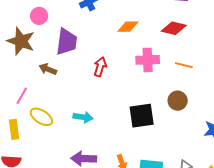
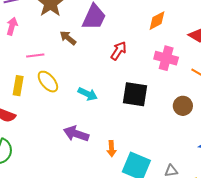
orange diamond: (128, 27) -> (157, 21), turned -45
pink line: (22, 96) -> (35, 56), turned 36
black square: (142, 116) -> (135, 94), moved

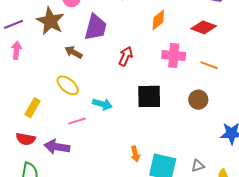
pink line: (35, 56) -> (77, 121), moved
yellow ellipse: (48, 82) -> (68, 85), moved
yellow rectangle: (18, 86) -> (32, 108), turned 30
purple arrow: (76, 134) -> (57, 147), moved

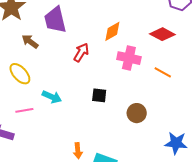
orange diamond: (158, 20) -> (112, 31), moved
purple trapezoid: (96, 27) -> (55, 20), turned 144
black square: (149, 96) -> (99, 95), size x0.6
brown circle: (198, 100) -> (137, 113), moved

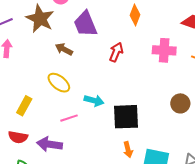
orange diamond: (112, 31) -> (135, 15), moved, turned -30
black square: (99, 95) -> (126, 117), moved, size x1.8

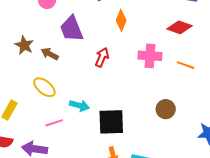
brown star: (40, 19) -> (24, 45), moved, size x0.7

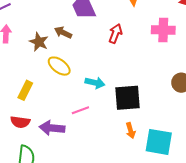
brown star: (24, 45) -> (39, 42), moved
pink line: (54, 123) -> (80, 110), moved

